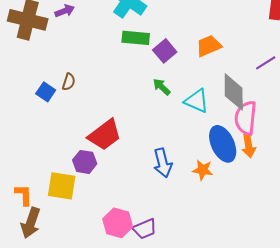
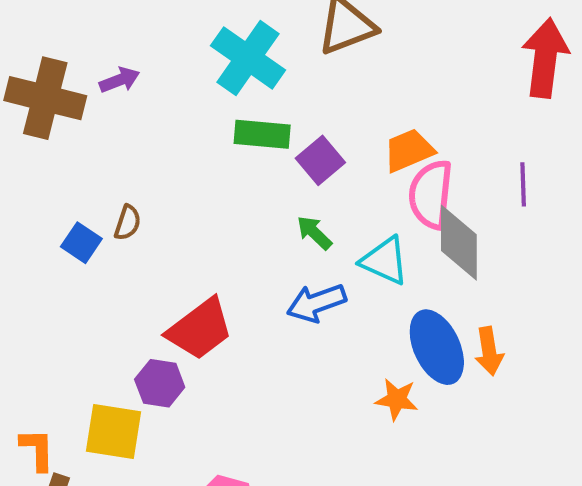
purple line: (266, 63) -> (523, 184), turned -60
pink semicircle: (246, 118) -> (431, 195), moved
blue arrow: (163, 163) -> (316, 303), moved, turned 84

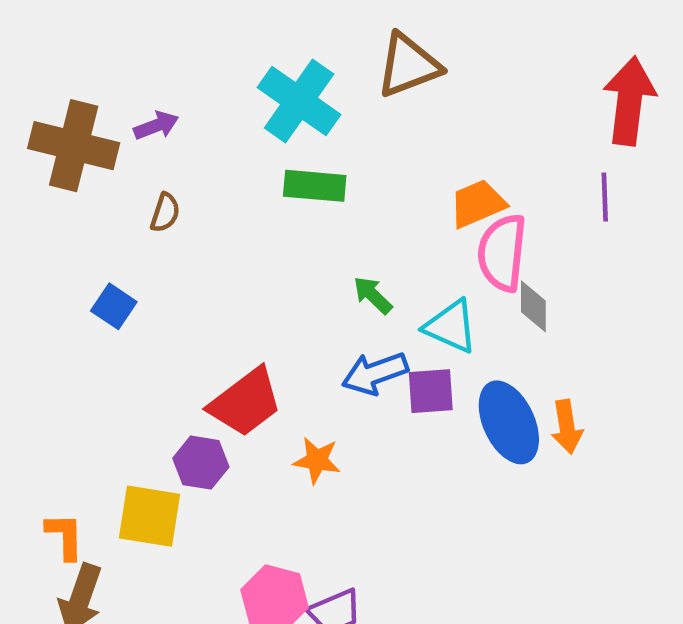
purple square: (320, 160) -> (431, 391), moved, turned 36
purple line: (523, 184) -> (605, 197), moved
brown semicircle: (128, 223) -> (165, 213), moved
gray diamond: (459, 243) -> (533, 306), size x0.6
orange star: (397, 399) -> (317, 460), moved

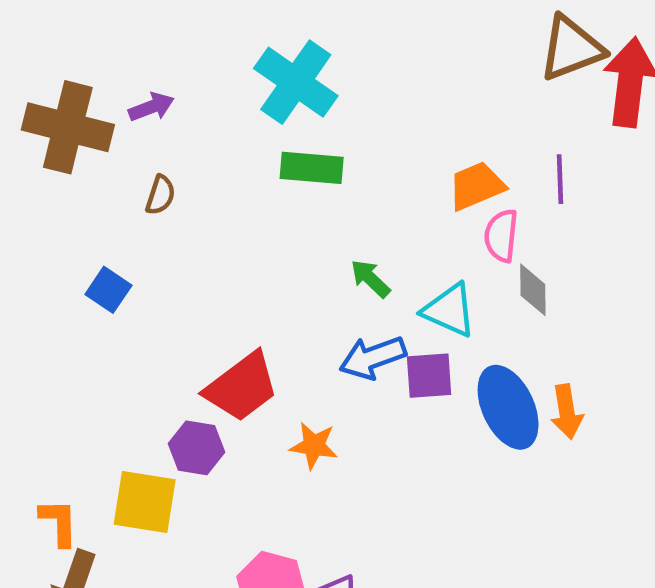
brown triangle: (408, 65) -> (571, 48), moved
purple line: (605, 197) -> (560, 179), moved
pink semicircle: (502, 253) -> (501, 236), size x0.7

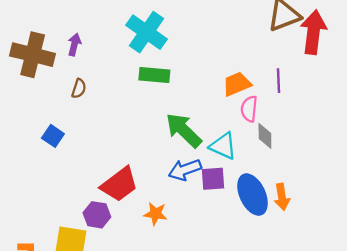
purple arrow: (151, 107) -> (74, 45), turned -55
green arrow: (370, 279) -> (184, 130), size x1.8

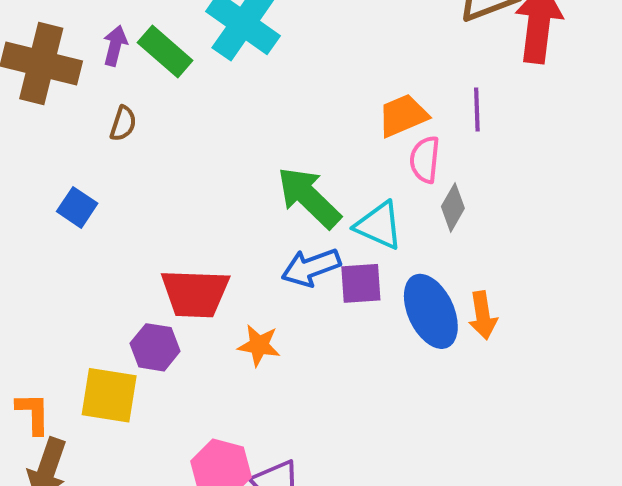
green rectangle: (154, 75) -> (165, 52), moved, turned 36
gray diamond: (265, 136) -> (453, 207), turned 30
red trapezoid: (119, 184) -> (195, 293), turned 39

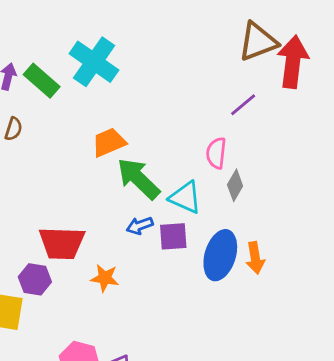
purple line: (477, 110) -> (243, 105), moved, turned 52
orange trapezoid: (403, 116) -> (109, 142), moved
blue arrow: (311, 267) -> (140, 226), size x0.7
blue ellipse: (431, 311) -> (220, 255), turned 42

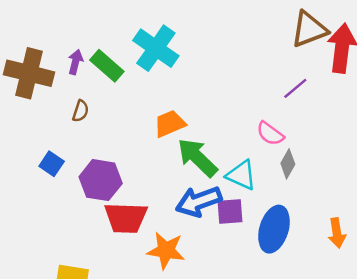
pink semicircle: (216, 153) -> (270, 134), turned -60
blue arrow: (140, 226) -> (199, 201), size x1.8
orange arrow: (255, 258) -> (337, 233), moved
orange star: (105, 278) -> (166, 250), size x1.4
purple hexagon: (35, 279) -> (101, 180), moved, size x1.4

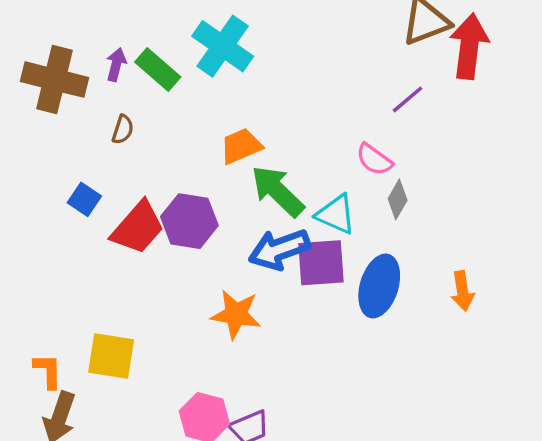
purple hexagon: (101, 180) -> (189, 221), moved
purple square: (230, 212) -> (321, 263), size x1.4
red trapezoid: (126, 218) -> (138, 228), moved, turned -51

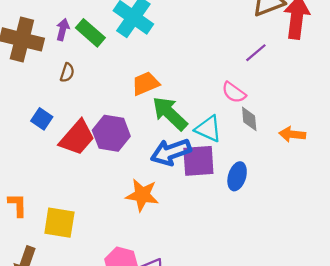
gray diamond: (398, 199) -> (249, 119), turned -35
blue ellipse: (379, 286) -> (237, 176), size x0.7
orange arrow: (462, 291) -> (292, 134), moved, turned 105
orange L-shape: (48, 371) -> (17, 205), moved

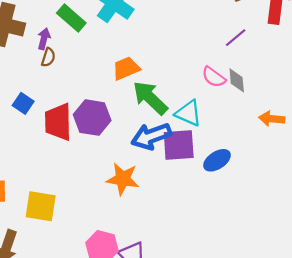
purple arrow: (63, 30) -> (44, 39), moved
gray diamond: (249, 119) -> (237, 80), moved
red trapezoid: (77, 138) -> (58, 122), turned 138
blue ellipse: (237, 176) -> (217, 160), turned 40

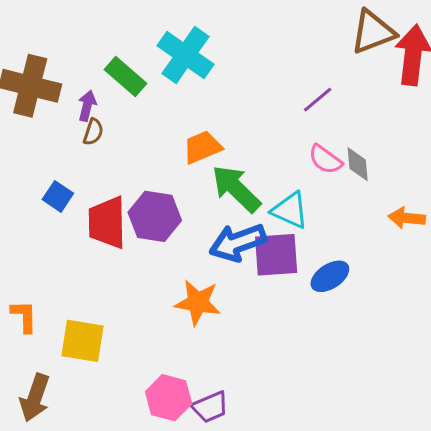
purple line: (236, 38) -> (318, 100), moved

